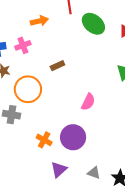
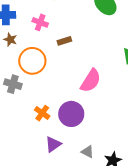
pink cross: (23, 45) -> (40, 22), moved, turned 35
pink semicircle: (88, 102) -> (91, 81), size x1.4

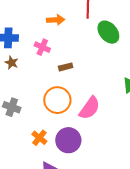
orange circle: (32, 61) -> (57, 100), moved

